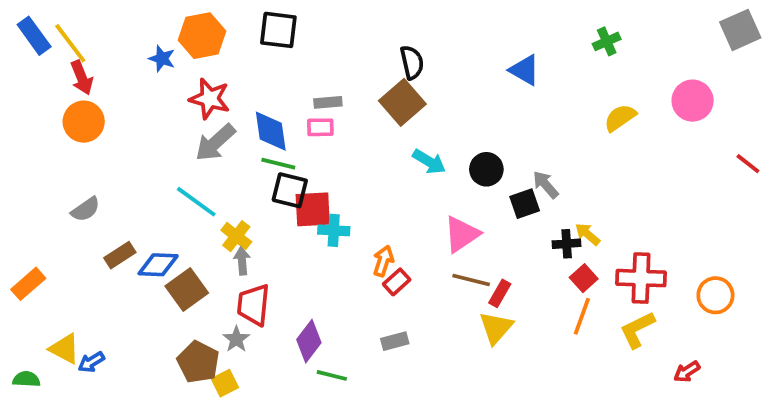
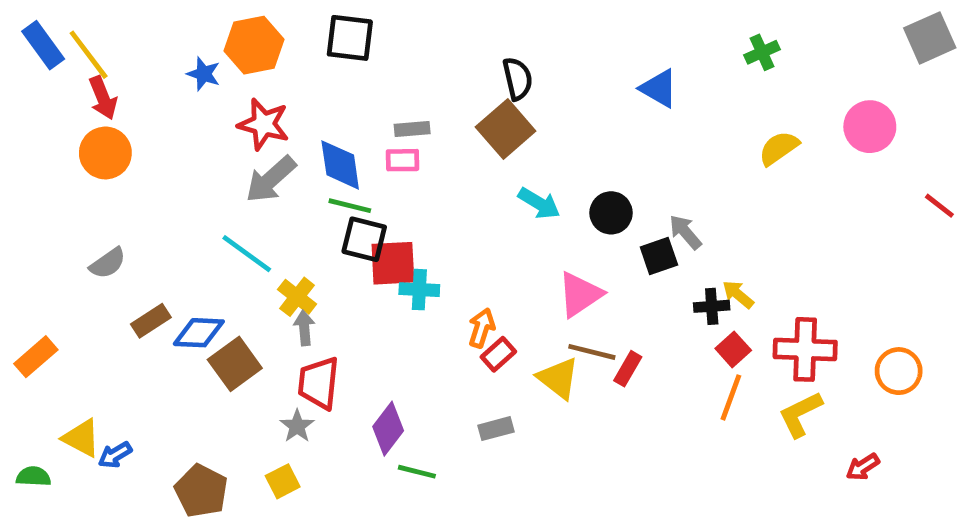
yellow triangle: (496, 328) -> (558, 378), moved, turned -33
brown pentagon: (198, 362) -> (201, 491), moved

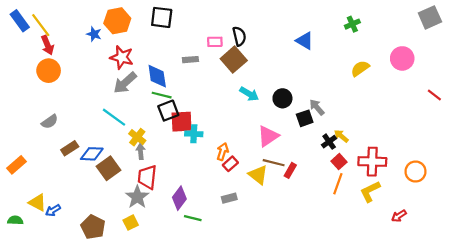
pink rectangle: (403, 160) -> (215, 42), moved
black square: (364, 239) -> (168, 111), turned -35
black cross: (712, 306) -> (329, 142), turned -32
gray star: (297, 426) -> (137, 197), size x1.5

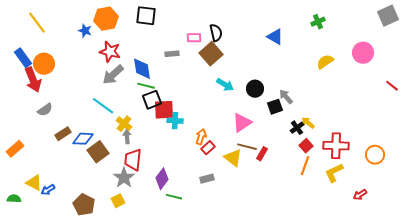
blue rectangle: (20, 21) -> (23, 58), moved
red arrow: (47, 45) -> (33, 80), moved, size x1.4

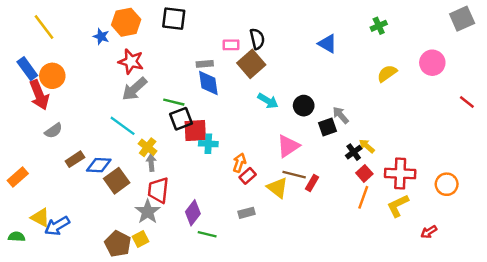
blue diamond: (142, 69) -> (208, 83), moved
blue arrow: (48, 190) -> (57, 226), size x1.5
brown pentagon: (84, 205) -> (118, 244), moved

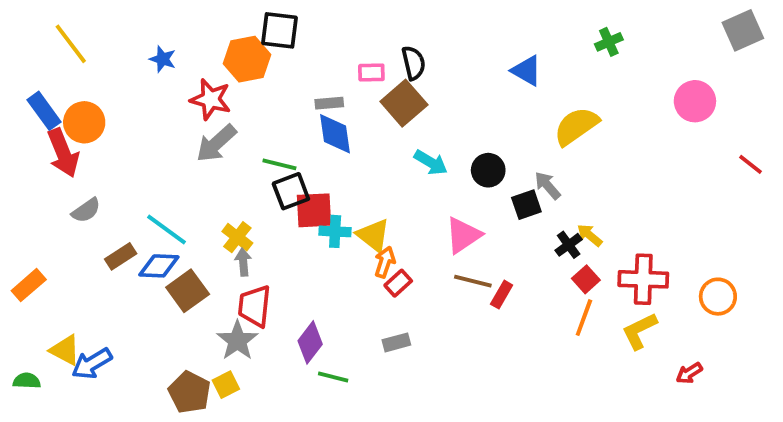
orange hexagon: (126, 22) -> (247, 59), moved
yellow semicircle: (387, 73) -> (576, 126), moved, size x1.4
cyan line: (123, 126) -> (167, 230), moved
yellow triangle: (277, 188) -> (373, 235), moved

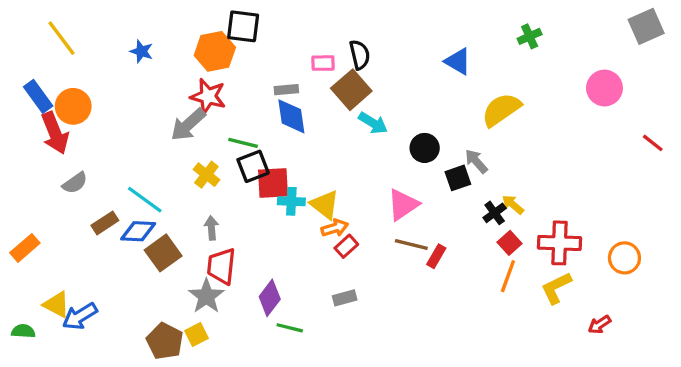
red star: (211, 99) -> (208, 96), moved
cyan arrow: (431, 163) -> (373, 123), moved
yellow cross: (237, 237) -> (206, 175), moved
orange arrow: (385, 262) -> (335, 228), turned 55

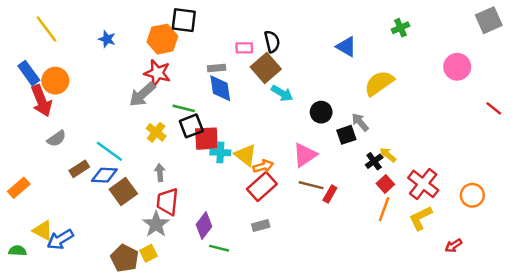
orange arrow: (335, 228) -> (263, 166), moved
red cross: (560, 243) -> (423, 184), turned 36
red rectangle: (346, 246) -> (262, 186), size x1.6

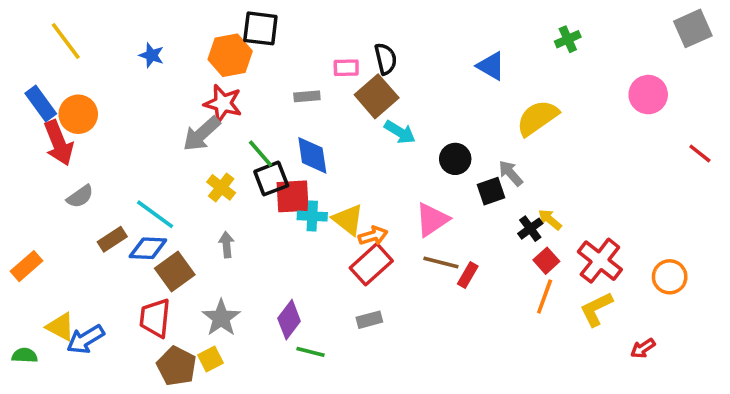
blue diamond: (220, 88) -> (312, 155), moved
green line: (184, 108) -> (260, 154), turned 35
red trapezoid: (167, 202) -> (155, 318), moved

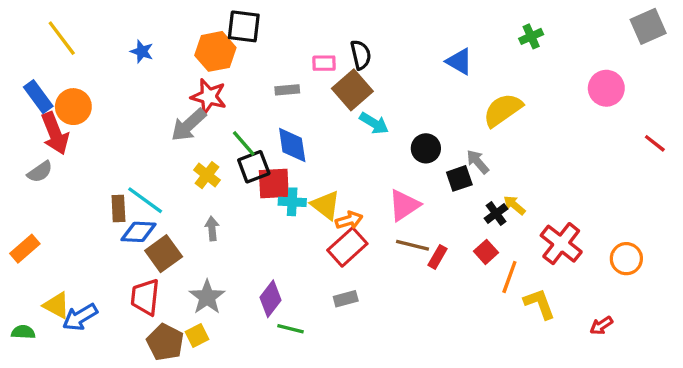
gray semicircle: (80, 196) -> (40, 172), moved
brown rectangle: (112, 239) -> (118, 209), moved, turned -60
red square: (546, 261) -> (486, 252), moved
yellow L-shape: (596, 309) -> (539, 304), moved, turned 96

